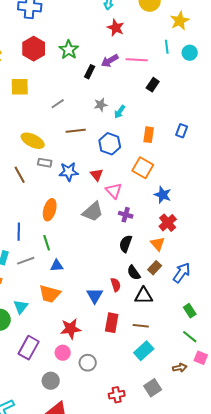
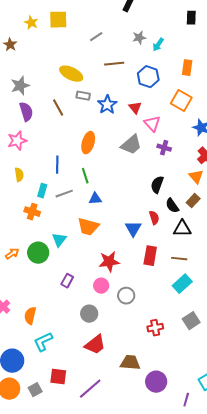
black rectangle: (153, 85) -> (191, 18), turned -32
blue star: (69, 172) -> (107, 105), turned -30
black semicircle: (126, 244) -> (157, 185), moved
purple rectangle: (29, 348) -> (67, 281), size x0.6

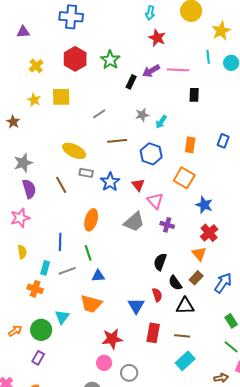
purple rectangle: (67, 281) -> (38, 358), moved

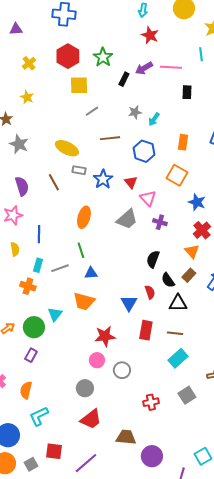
yellow square: (61, 97) -> (79, 85), moved
gray star: (23, 163) -> (19, 144), moved, turned -30
blue line: (60, 242) -> (39, 234), moved

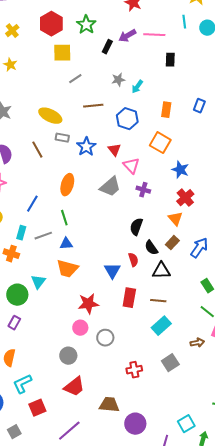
blue line: (39, 234) -> (32, 204), moved, turned 30
blue triangle: (91, 273) -> (66, 244), moved
red square: (54, 451) -> (37, 408), moved, turned -30

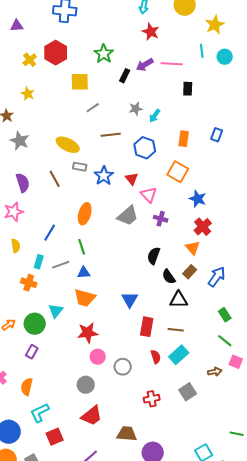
red hexagon: (51, 24) -> (56, 53), moved
red semicircle: (133, 260) -> (156, 357), moved
red star: (88, 304) -> (88, 333), moved

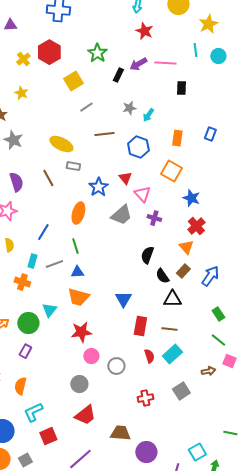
yellow square: (80, 82) -> (73, 81), turned -30
blue star: (104, 176) -> (98, 187), moved

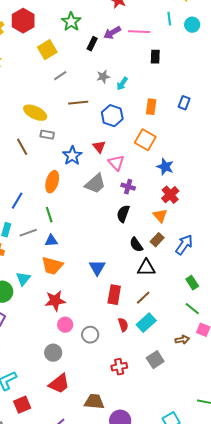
black semicircle: (147, 255) -> (123, 214), moved
brown line: (169, 329) -> (143, 298), turned -49

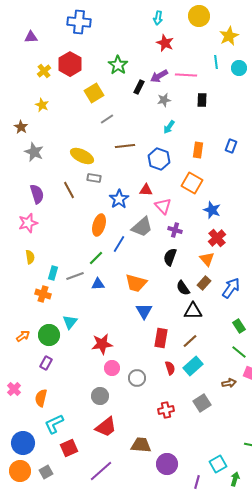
gray star: (103, 77) -> (164, 100), moved
red triangle: (99, 147) -> (146, 190), turned -48
blue line: (17, 201) -> (119, 244), moved
green line: (49, 215) -> (96, 258), turned 63
orange trapezoid: (52, 266) -> (136, 283), moved

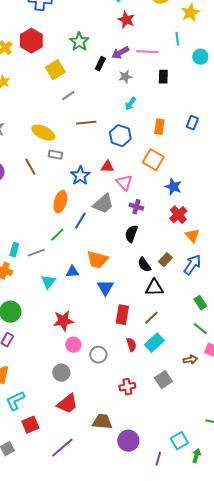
cyan circle: (239, 68) -> (200, 57), moved
orange triangle: (207, 259) -> (192, 236), moved
blue triangle: (98, 284) -> (72, 272), moved
cyan triangle: (70, 322) -> (48, 282), moved

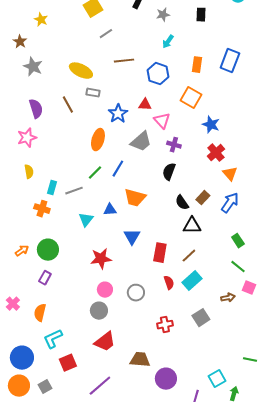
blue rectangle: (192, 123) -> (230, 61), size x1.6
blue line: (80, 221) -> (118, 169), moved
blue triangle: (105, 288) -> (132, 237), moved
pink circle: (73, 345) -> (105, 290), moved

